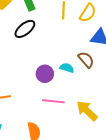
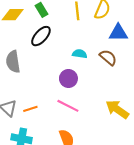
cyan semicircle: (67, 68) -> (80, 54), moved
pink line: (53, 101) -> (68, 106), moved, turned 30

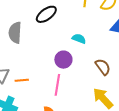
brown semicircle: (108, 57) -> (103, 67), moved
pink line: (68, 106) -> (57, 85), turned 60

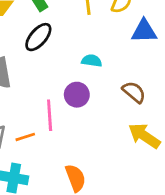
pink line: (57, 85) -> (50, 115), moved

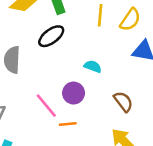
pink line: (50, 115) -> (46, 106), turned -48
orange line: (25, 137) -> (68, 124), moved

